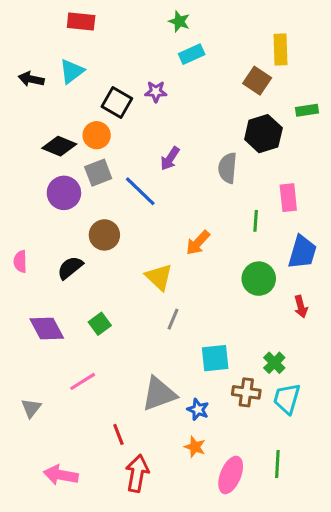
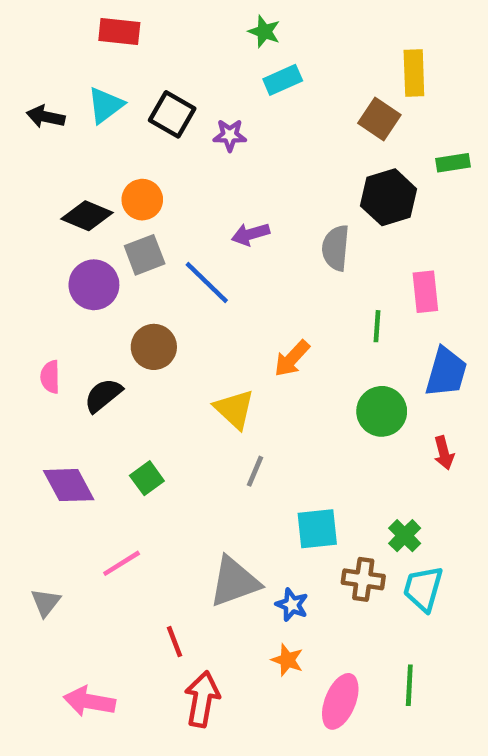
black square: (117, 102) -> (172, 114), moved
purple arrow: (170, 159) -> (250, 234), turned 40
pink semicircle: (20, 261) -> (50, 377), moved

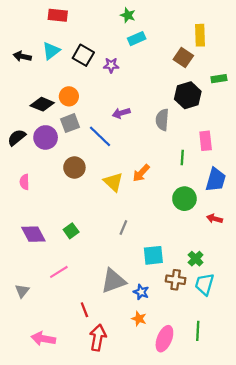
black semicircle: (103, 395) -> (17, 137), moved
yellow triangle: (234, 409) -> (113, 182), moved
red arrow: (444, 453) -> (214, 219), turned 120

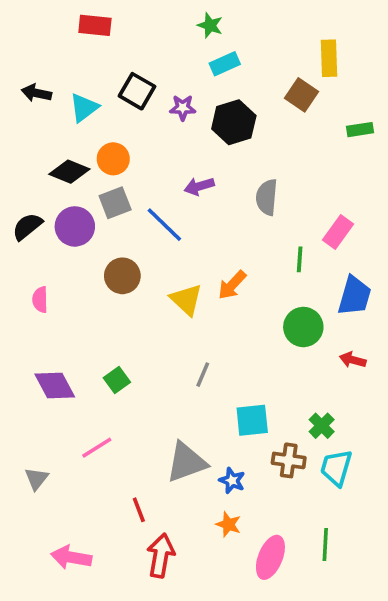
cyan triangle: (51, 51) -> (84, 108), moved
black hexagon: (188, 95) -> (234, 122), moved
pink rectangle: (206, 141) -> (338, 232), turned 42

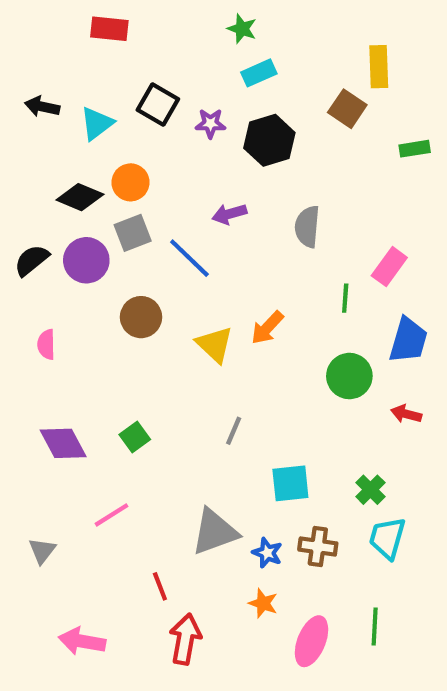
brown cross: (289, 460) -> (318, 546), moved

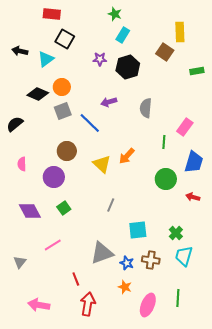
cyan rectangle: (259, 73) -> (123, 35), turned -35
black square: (158, 105) -> (65, 39), moved
purple circle: (86, 260) -> (54, 177), moved

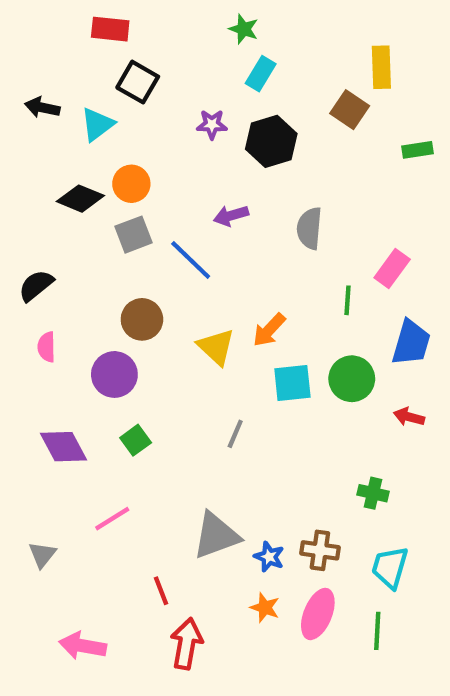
black semicircle: (15, 124) -> (36, 285), moved
cyan square: (138, 230) -> (292, 383), moved
green cross: (176, 233) -> (373, 493), turned -32
cyan trapezoid: (184, 256) -> (390, 567), moved
pink ellipse: (148, 305) -> (318, 614), moved

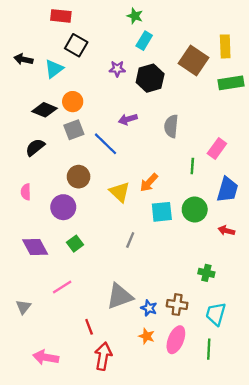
yellow rectangle: (381, 67) -> (225, 46), moved
brown square: (350, 110) -> (193, 61), size x1.4
green rectangle: (417, 150) -> (231, 83), size x1.5
black semicircle: (36, 285) -> (35, 147), moved

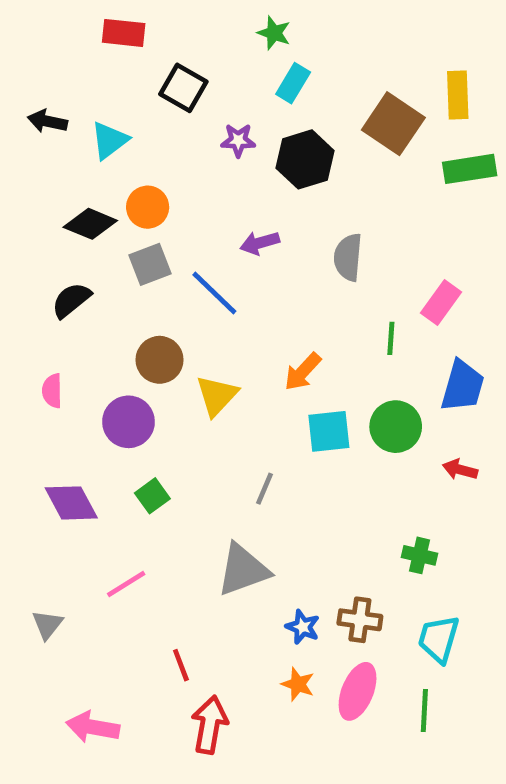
black square: (76, 45) -> (183, 88), moved
yellow triangle: (120, 192) -> (217, 396), moved, turned 30
gray triangle: (120, 296) -> (243, 570), moved

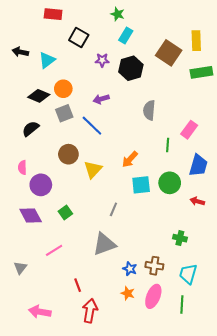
purple arrow: (260, 243) -> (101, 99), moved
purple circle: (129, 422) -> (41, 185), moved

